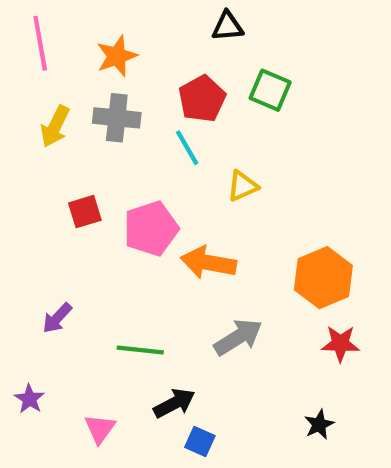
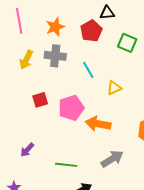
red pentagon: (202, 99) -> (91, 31), moved

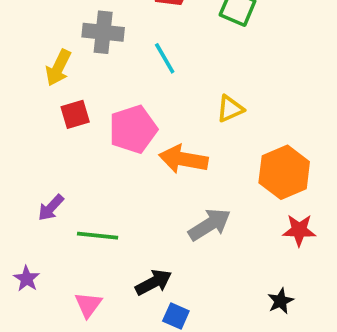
yellow arrow: (26, 60) -> (58, 68), moved
yellow triangle: (114, 88) -> (230, 109), moved
green line: (66, 165) -> (98, 236), moved

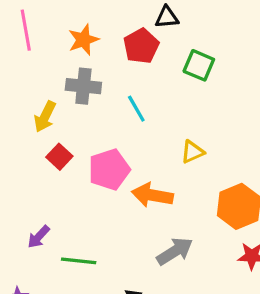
red square: (75, 114) -> (59, 157), turned -30

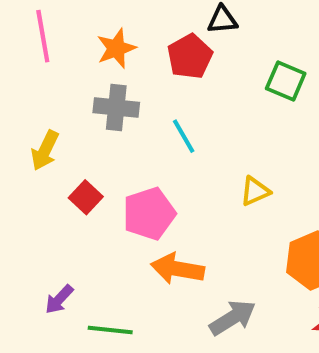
green square: (199, 65) -> (286, 81), moved
yellow arrow: (45, 117) -> (45, 150), moved
orange arrow: (152, 195) -> (178, 269), moved

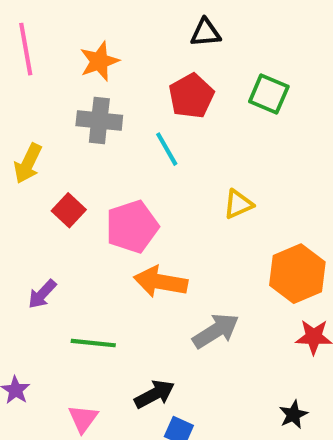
red pentagon: (190, 57) -> (191, 96), moved
purple arrow: (59, 299) -> (42, 294), moved

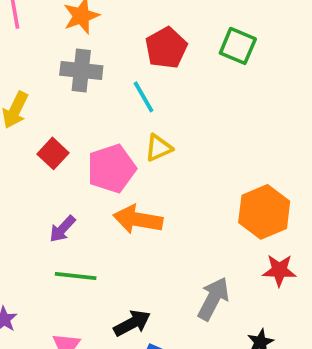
yellow triangle: (238, 204) -> (159, 148), moved
purple arrow: (42, 294) -> (62, 229), moved
gray arrow: (216, 331) -> (213, 299), moved, turned -30

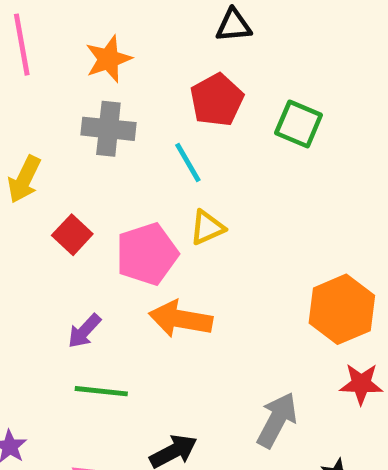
green square: (238, 46) -> (299, 124), moved

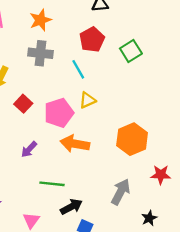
green square: (299, 124) -> (131, 51), turned 35
orange hexagon: (342, 309) -> (132, 139), moved
green line: (101, 391) -> (52, 184), moved

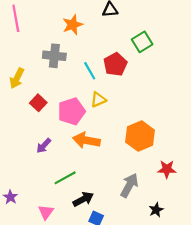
orange star: (40, 20) -> (73, 25), moved
red pentagon: (92, 40) -> (115, 64), moved
green square: (131, 51) -> (142, 42), moved
green line: (52, 184) -> (65, 178), turned -35

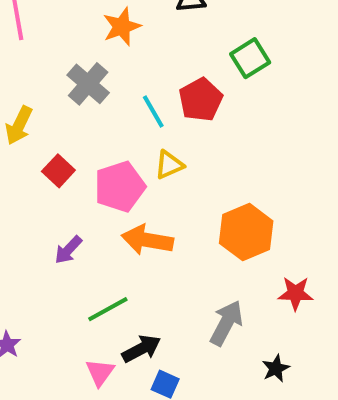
gray cross: (54, 56) -> (88, 84), turned 35
pink triangle: (46, 212) -> (100, 372), moved

